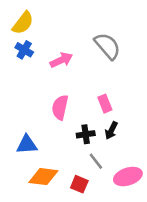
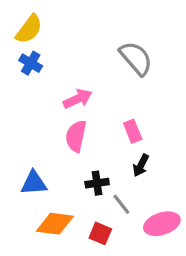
pink arrow: (61, 60) -> (78, 99), moved
black cross: (86, 134) -> (97, 183), moved

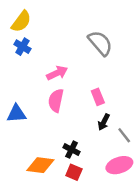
blue triangle: (34, 183) -> (16, 114), moved
black cross: (97, 183) -> (71, 150), moved, turned 35
gray line: (121, 204) -> (124, 135), moved

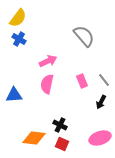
black arrow: (104, 122) -> (101, 102), moved
gray line: (124, 135) -> (104, 80), moved

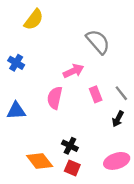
yellow semicircle: (18, 18) -> (34, 20), moved
blue cross: (19, 39) -> (16, 63), moved
pink arrow: (48, 61) -> (73, 71), moved
orange diamond: (34, 138) -> (40, 161), turned 45

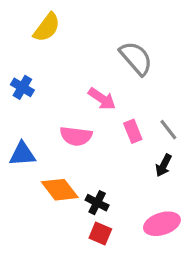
pink arrow: (73, 71) -> (102, 99), turned 60
pink semicircle: (55, 98) -> (76, 136), turned -95
orange diamond: (40, 161) -> (60, 190), moved

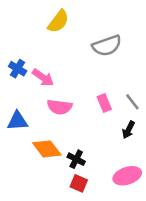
yellow semicircle: (47, 27) -> (58, 21), moved
gray semicircle: (136, 58) -> (107, 46), turned 112
pink arrow: (102, 99) -> (43, 78), moved

